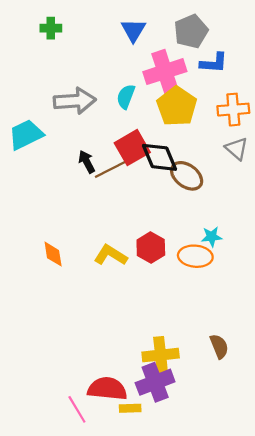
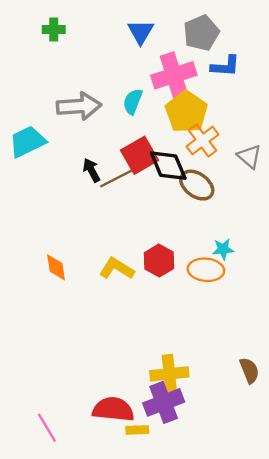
orange cross: (233, 110) -> (202, 140), moved, turned -32
brown semicircle: (219, 346) -> (249, 370), moved
pink line: (77, 409) -> (47, 428), moved

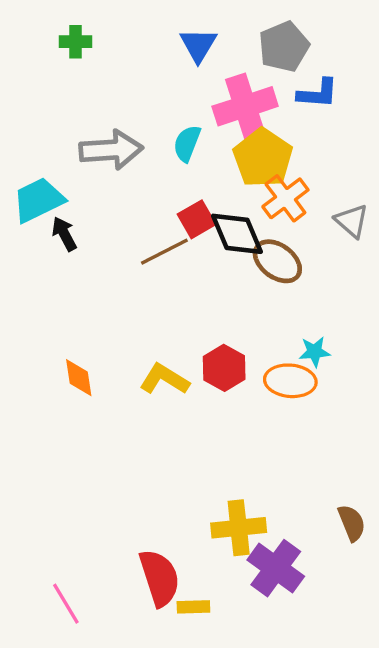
red square: (140, 155) -> (197, 219), size x0.7
black arrow: (92, 170) -> (64, 234), moved
purple cross: (164, 402) -> (276, 568), moved, turned -33
red semicircle: (113, 409) -> (159, 578), turned 66

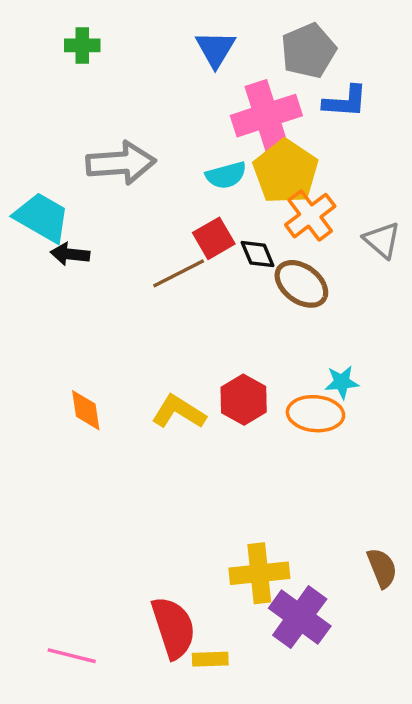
cyan semicircle: (187, 143) -> (226, 175), moved, turned -126
cyan trapezoid: (38, 200) -> (42, 217), turned 56
black arrow: (64, 234) -> (70, 254), turned -56
black diamond: (237, 234) -> (258, 254), size x0.6
pink line: (66, 604) -> (72, 656), turned -45

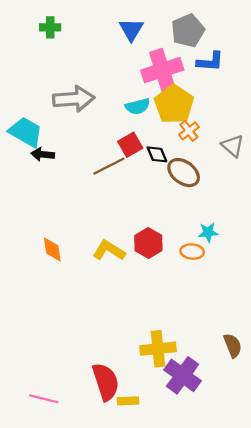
orange cross: (310, 216) -> (189, 131), size x0.7
orange ellipse: (315, 414) -> (192, 252), size x0.7

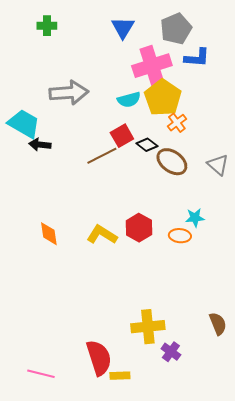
gray triangle: (233, 146) -> (218, 165), moved
black diamond: (157, 154) -> (147, 145), turned -30
purple cross: (183, 375) -> (171, 352), size x0.6

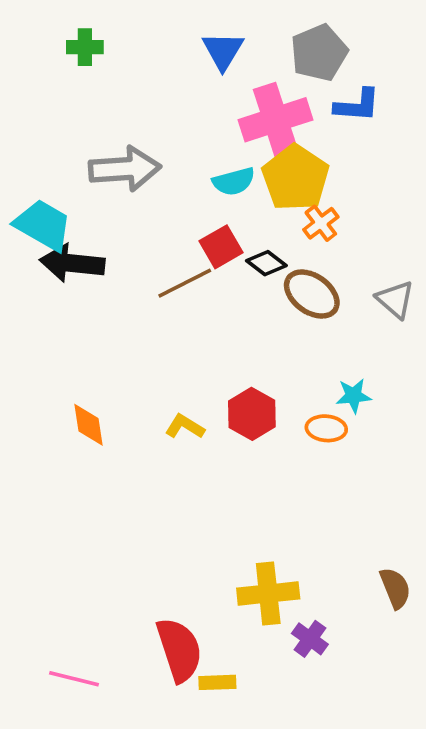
black arrow: (40, 145) -> (72, 263), size x1.6
yellow L-shape: (102, 235) -> (185, 427), size x0.7

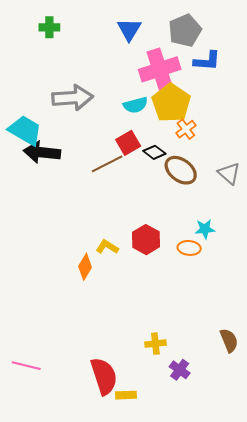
orange diamond: (89, 425) -> (85, 267), moved, turned 40
yellow cross: (268, 593) -> (155, 344), size x0.6
pink line: (74, 679) -> (26, 366), moved

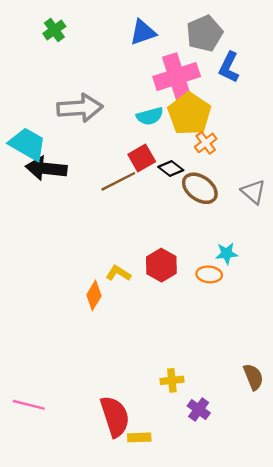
green cross: (49, 27) -> (54, 30), turned -36
blue triangle: (129, 29) -> (143, 32), turned 40
blue L-shape: (207, 61) -> (229, 67), turned 112

